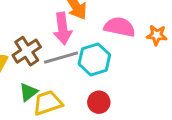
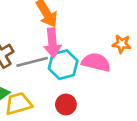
pink semicircle: (120, 27) -> (96, 62), moved
pink arrow: (63, 28) -> (52, 43), moved

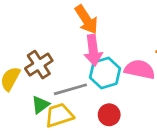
gray line: (32, 62) -> (70, 89), moved

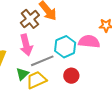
pink arrow: (93, 50) -> (26, 45), moved
brown cross: (39, 65) -> (30, 19), moved

